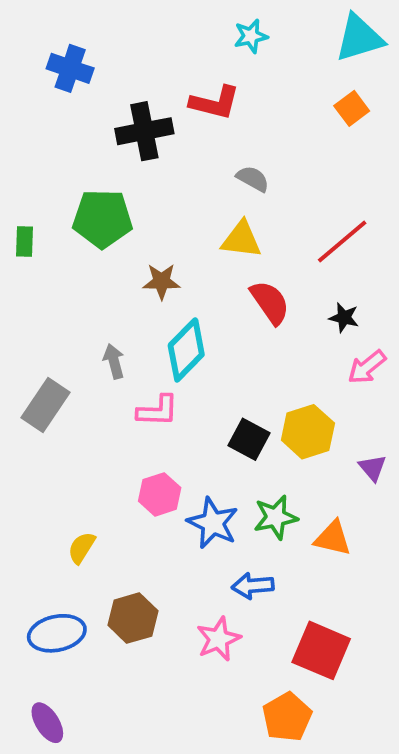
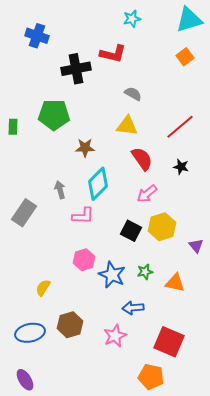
pink arrow: (367, 367) -> (147, 194), moved
green star: (276, 517) -> (145, 272), size x0.7
orange pentagon: (287, 717) -> (151, 377), turned -30

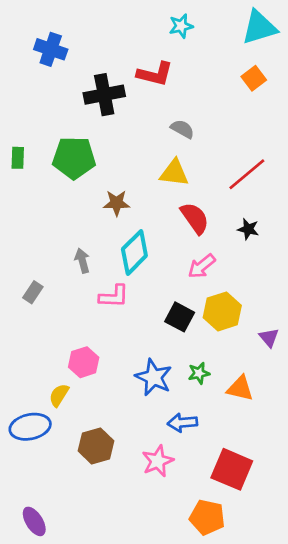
green rectangle: (13, 127) -> (18, 158), moved
gray rectangle: (24, 213) -> (33, 292), size x0.6
pink hexagon: (84, 260) -> (84, 362), moved
blue ellipse: (30, 333) -> (30, 427), moved

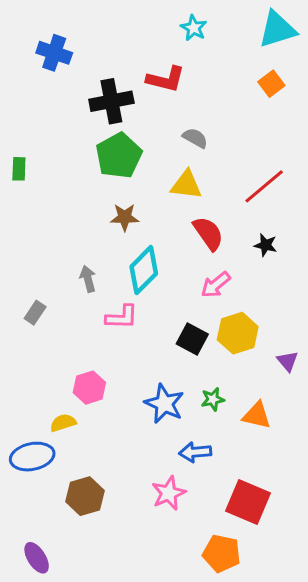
cyan star: (181, 26) -> (194, 28), turned -30
green pentagon: (74, 158) -> (119, 156), moved, turned -30
yellow semicircle: (59, 395) -> (63, 423), turned 40
brown hexagon: (96, 446) -> (85, 496), moved

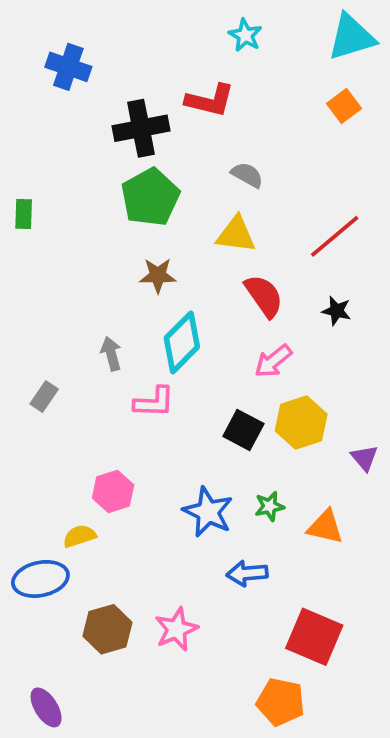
pink star: (169, 493) -> (176, 629), moved

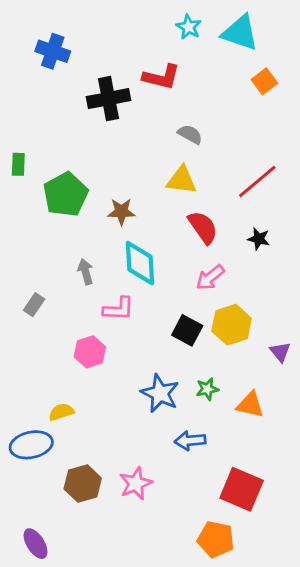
cyan triangle: (351, 37) -> (240, 33), moved, turned 36
green pentagon: (150, 197) -> (66, 194), moved
cyan diamond: (182, 342) -> (140, 263), turned -48
pink hexagon: (113, 491) -> (90, 352), moved

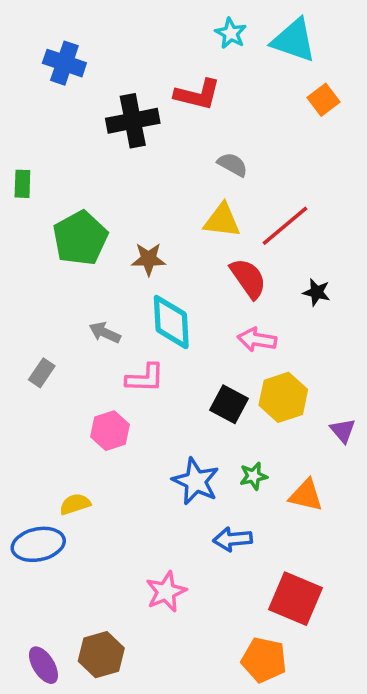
green rectangle: (18, 164) -> (22, 184), moved
red line: (257, 182) -> (285, 226), moved
gray arrow: (86, 272) -> (105, 333), turned -50
pink arrow: (210, 277) -> (257, 340), turned 48
brown hexagon: (83, 483) -> (101, 655), moved

